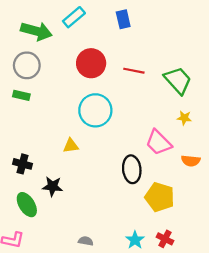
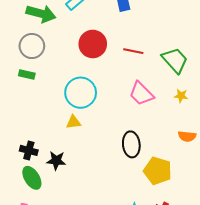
cyan circle: (95, 110) -> (81, 93), moved
pink trapezoid: (159, 142) -> (141, 94), moved
black cross: (23, 164) -> (29, 150), moved

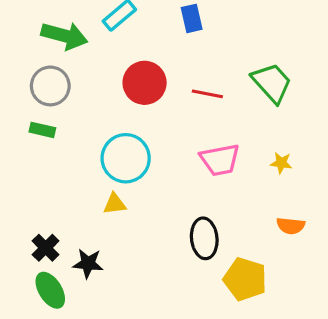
green trapezoid: (175, 60) -> (272, 83), moved
pink trapezoid: (141, 94) -> (220, 160), turned -56
black cross: (29, 150) -> (46, 248), turned 30

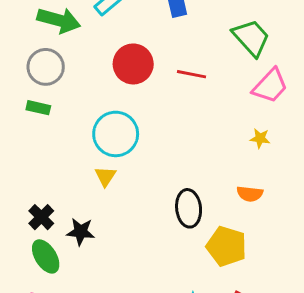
green trapezoid: (272, 83) -> (251, 38), moved
pink trapezoid: (220, 160) -> (270, 86), moved, turned -36
yellow triangle: (115, 204) -> (105, 176), turned -50
orange semicircle: (291, 226) -> (250, 194), moved

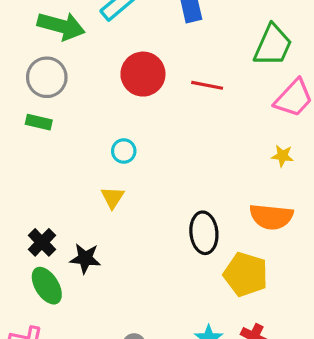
green trapezoid: (251, 38) -> (273, 45), turned 66
cyan circle: (116, 134) -> (124, 151), size x0.5
orange semicircle: (250, 194) -> (271, 217), size x1.5

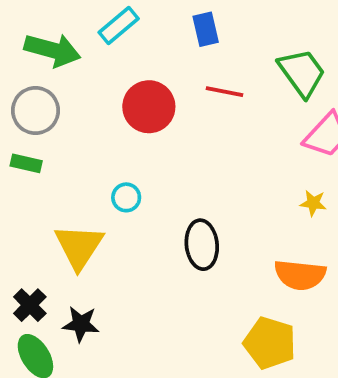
green trapezoid: (273, 45) -> (302, 73), turned -60
red line: (207, 85) -> (224, 92), moved
yellow triangle: (113, 197) -> (79, 247), moved, size x1.8
black ellipse: (204, 233) -> (202, 245), moved

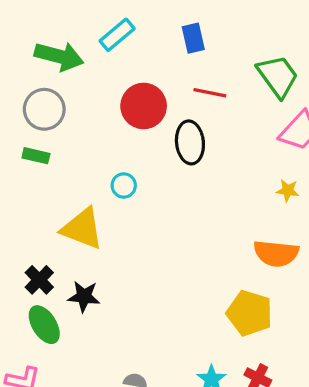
black ellipse: (202, 245) -> (190, 142), moved
yellow triangle: (79, 247) -> (82, 229), turned -42

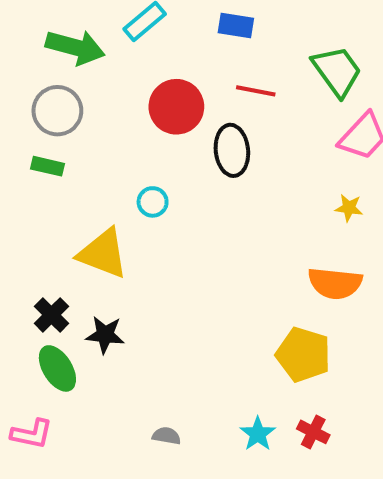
blue rectangle: (193, 38) -> (236, 25), turned -68

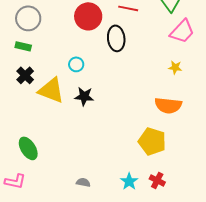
black cross: (51, 315) -> (25, 75), moved
black star: (105, 335) -> (84, 96), moved

